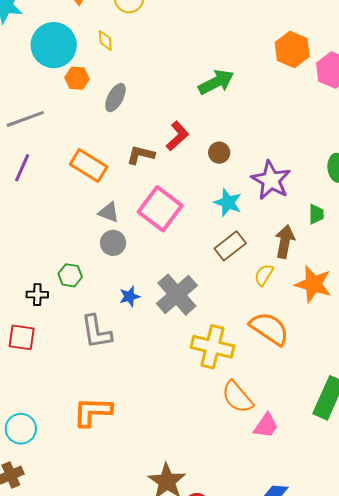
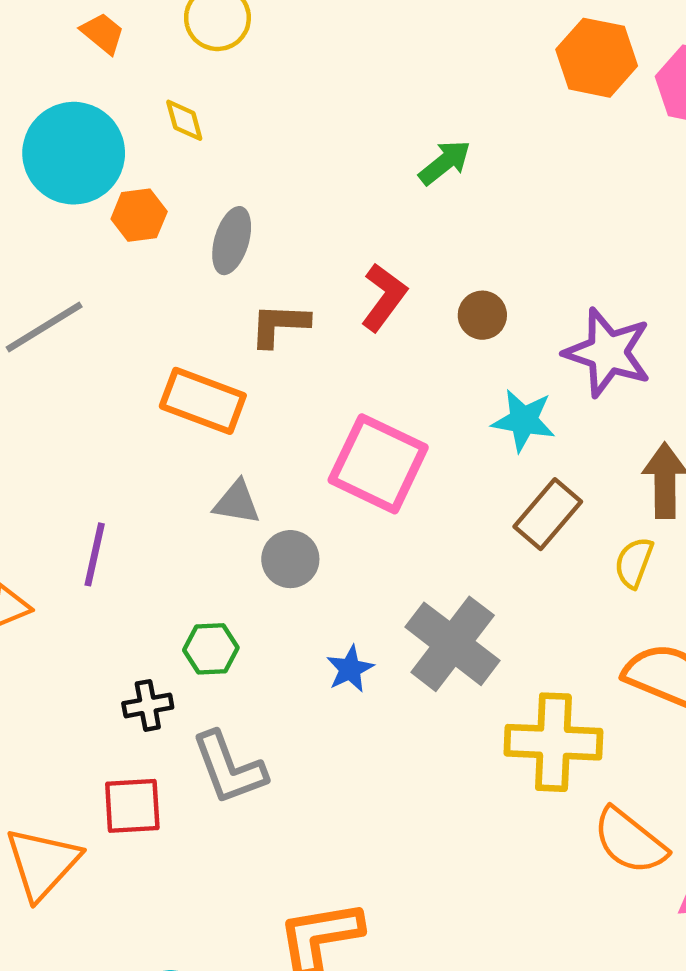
green arrow: (216, 82) -> (445, 162), size x0.7
brown L-shape: (141, 155) -> (279, 325), moved
purple line: (22, 168) -> (95, 554), moved
gray triangle: (109, 212) -> (237, 502), moved
gray L-shape: (96, 332) -> (229, 768), moved

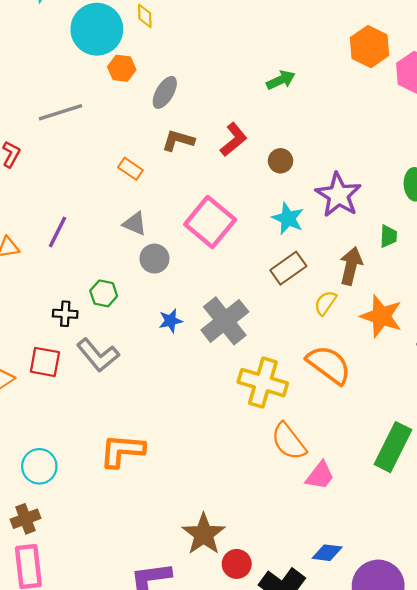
yellow diamond: (184, 120) -> (145, 16), moved
orange rectangle: (203, 401) -> (130, 169), size x0.6
gray L-shape: (229, 768) -> (98, 355), turned -33

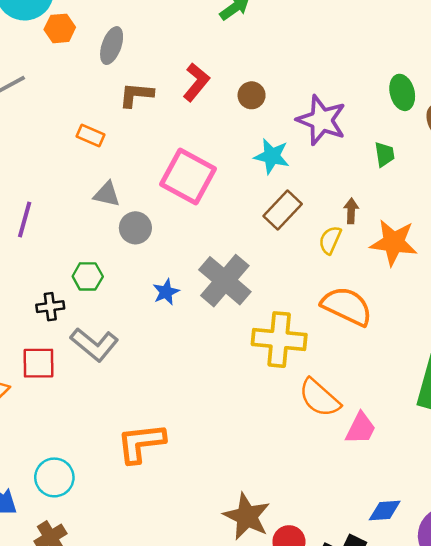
brown arrow: (351, 266) -> (351, 211), moved, size x0.6

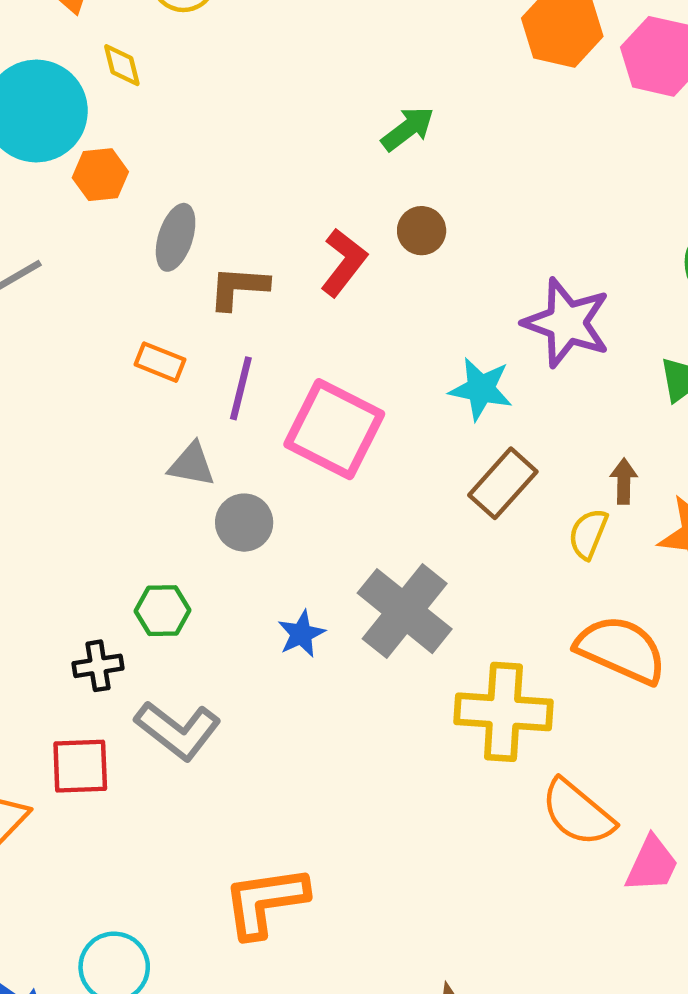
gray ellipse: (112, 46) -> (176, 237), moved
brown circle: (252, 95) -> (422, 231), moved
purple line: (25, 219) -> (241, 388), moved

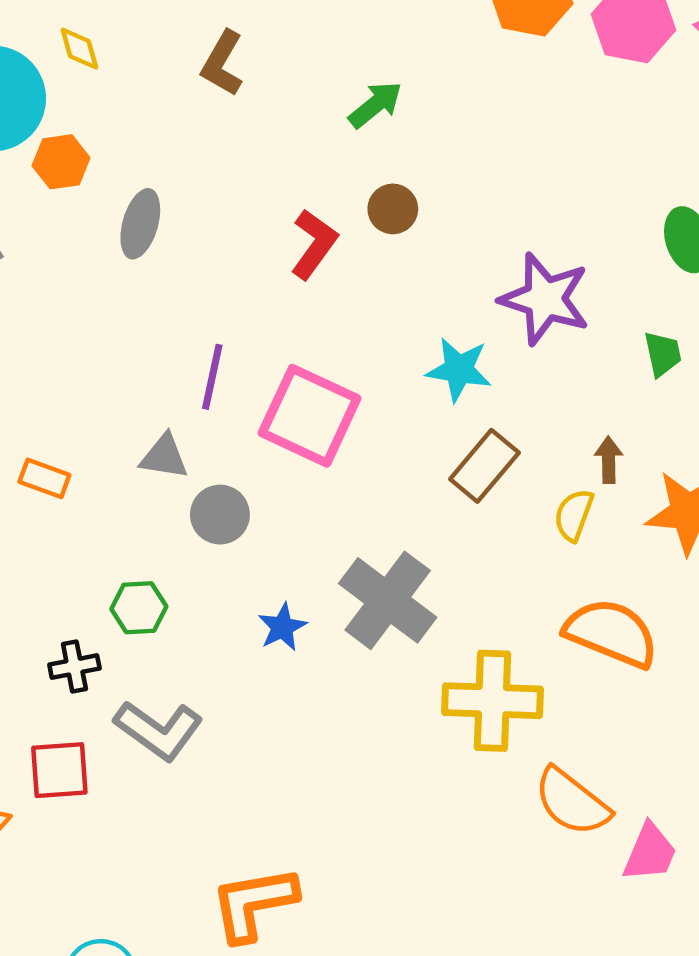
brown L-shape: (238, 288) -> (222, 63), moved, turned -62
orange rectangle: (160, 362) -> (44, 478), moved

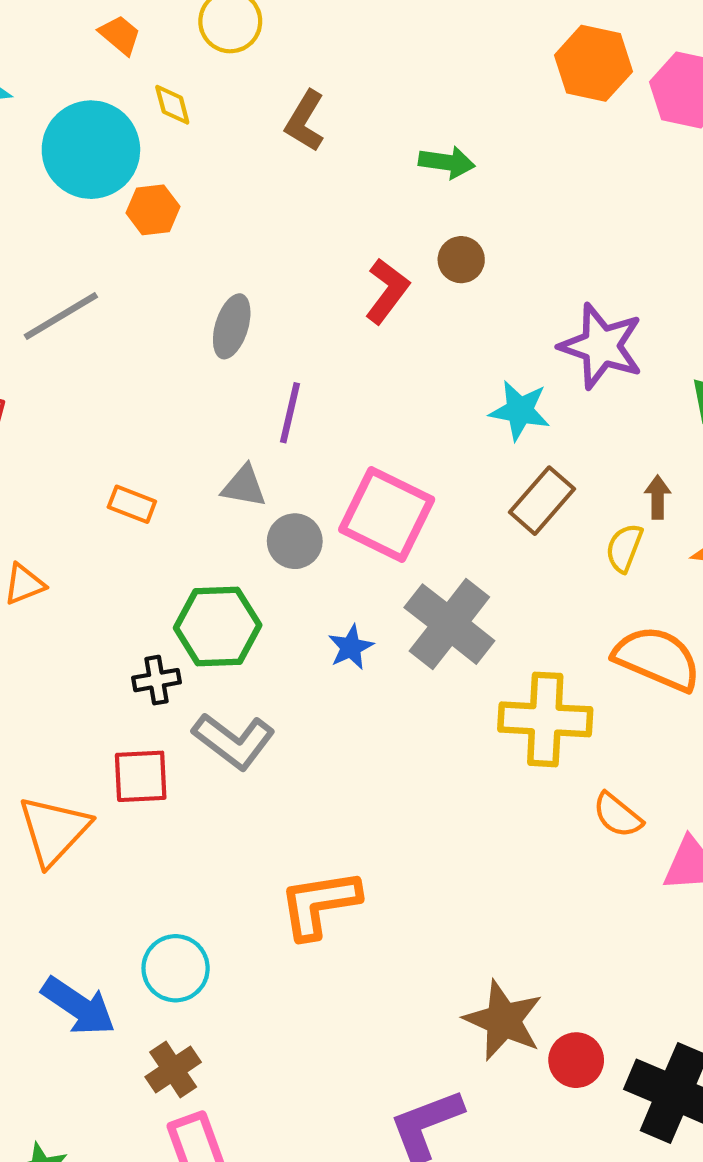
green arrow: (375, 105) -> (447, 162), turned 46
gray ellipse: (140, 224) -> (232, 326), moved
pink square: (310, 416) -> (387, 515), moved
green hexagon: (139, 608) -> (218, 627), size x1.6
orange semicircle: (572, 802) -> (617, 815), size x0.7

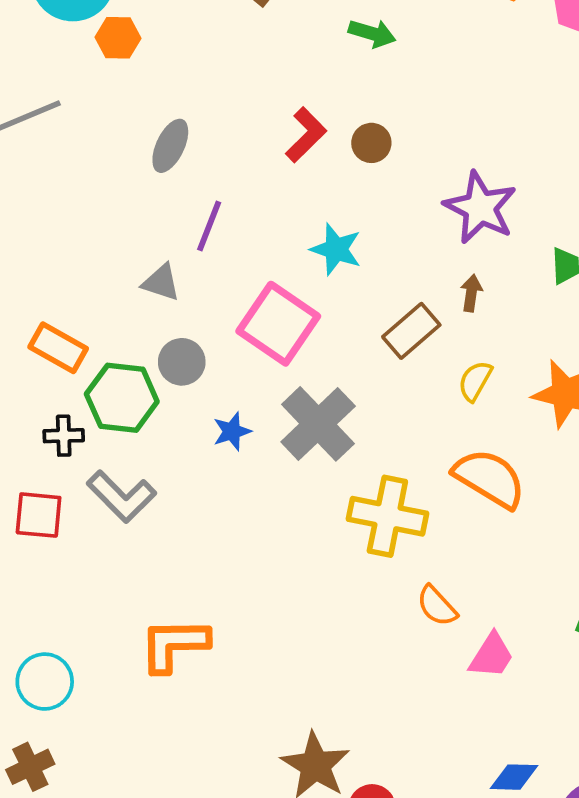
brown circle: (461, 260) -> (371, 143), moved
cyan star: (520, 410) -> (336, 249), moved
brown arrow: (658, 497) -> (471, 293), moved
orange rectangle: (132, 504) -> (58, 348), moved, size x1.4
gray circle: (295, 541) -> (182, 362), moved

